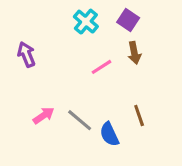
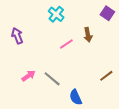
purple square: (128, 20) -> (107, 13), moved
brown line: (139, 115) -> (106, 76), moved, turned 72
blue semicircle: (109, 134) -> (76, 97), moved

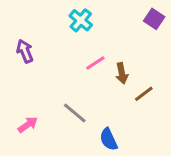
brown arrow: (88, 35) -> (122, 73), moved
pink arrow: (28, 76) -> (28, 125), moved
brown line: (106, 76) -> (144, 94), moved

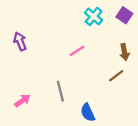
cyan cross: (81, 20) -> (94, 16), moved
brown arrow: (122, 73) -> (124, 52), moved
gray line: (75, 113) -> (60, 91), turned 36

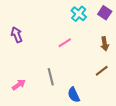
brown line: (116, 76) -> (102, 71), moved

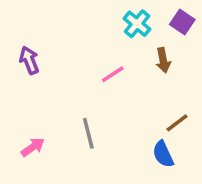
brown arrow: (105, 44) -> (163, 60), moved
blue semicircle: (74, 95) -> (163, 154), moved

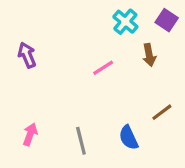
gray line: (88, 133) -> (81, 141), moved
pink arrow: (33, 147) -> (30, 134), turned -35
blue semicircle: (163, 154) -> (129, 138), moved

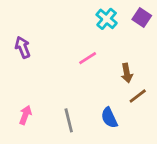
brown arrow: (149, 55) -> (127, 73), moved

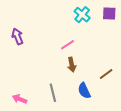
purple square: (142, 18) -> (109, 14), turned -32
brown arrow: (127, 73) -> (72, 65), moved
pink arrow: (25, 115) -> (20, 99), moved, turned -88

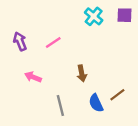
pink line: (68, 45) -> (53, 43), moved
brown line: (106, 74) -> (117, 95), moved
pink arrow: (20, 99) -> (33, 77), moved

